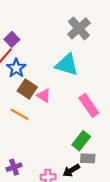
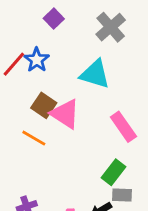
purple square: (12, 39) -> (54, 19), moved
blue star: (16, 68) -> (37, 60), moved
pink triangle: (44, 96) -> (65, 114), size x1.6

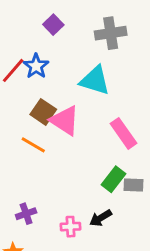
gray cross: (111, 27) -> (111, 33), turned 32
gray rectangle: (122, 195) -> (134, 185), moved

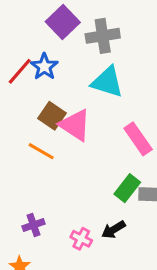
purple square: (53, 25) -> (63, 22), size x1.5
gray cross: (111, 33) -> (103, 36), moved
pink cross: (70, 227) -> (81, 239), turned 30

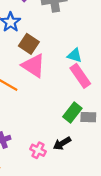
cyan triangle: (107, 82) -> (75, 55), moved, size x0.6
brown square: (52, 116) -> (29, 44), moved

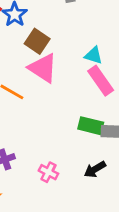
green rectangle: (72, 113) -> (91, 126), turned 66
black arrow: (62, 143) -> (95, 169), moved

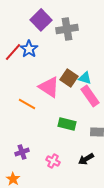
brown square: (37, 41) -> (69, 78), moved
green rectangle: (91, 126) -> (67, 124), moved

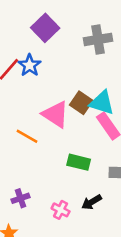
gray cross: (67, 29) -> (98, 39), moved
cyan triangle: (85, 78) -> (102, 103), size x1.5
black arrow: (86, 159) -> (92, 202), moved

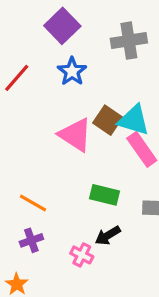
blue star: (30, 65) -> (72, 71), moved
orange line: (27, 136) -> (33, 203), moved
black arrow: (92, 202) -> (108, 235), moved

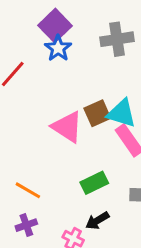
blue star: (72, 71) -> (58, 48), moved
brown square: (108, 120) -> (97, 113), turned 32
green rectangle: (105, 195) -> (94, 183), turned -40

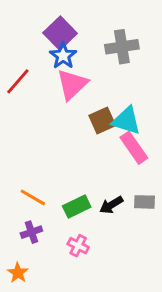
pink triangle: (67, 127) -> (72, 84), moved, turned 44
green rectangle: (94, 183) -> (77, 206), moved
black arrow: (97, 221) -> (111, 205), moved

